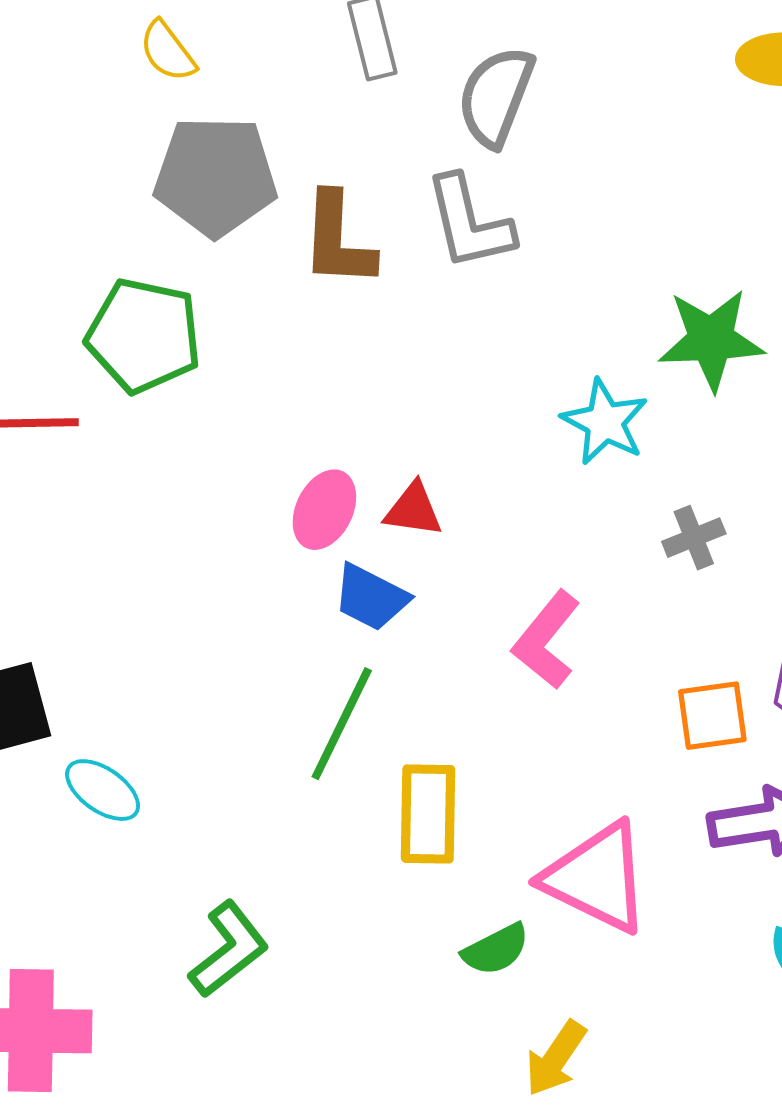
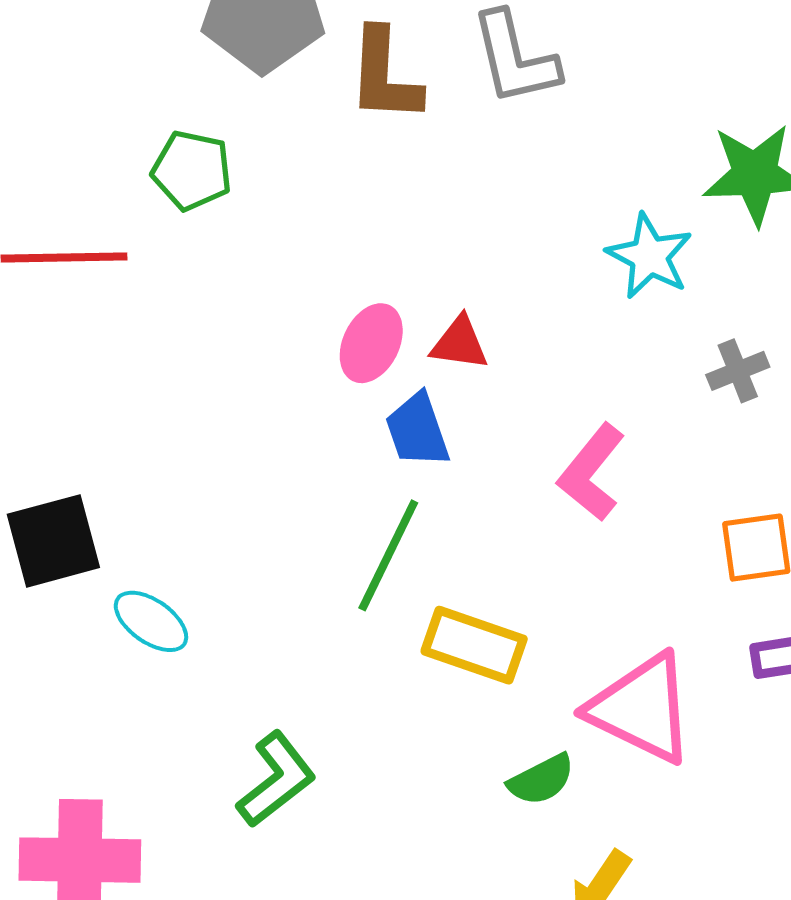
green pentagon: (144, 336) -> (192, 170), size x0.7
blue trapezoid: (371, 597) -> (417, 430), turned 44
yellow rectangle: (428, 814) -> (474, 645), turned -72

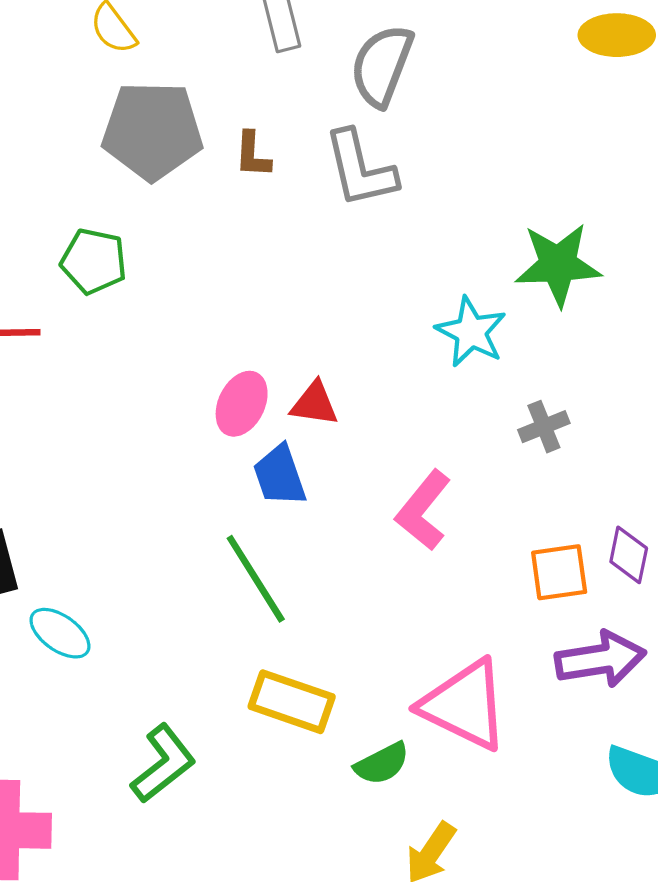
brown L-shape: (384, 75) -> (252, 155), moved, size x0.6
green line: (388, 555) -> (256, 579), turned -58
yellow rectangle: (474, 645) -> (292, 702), moved

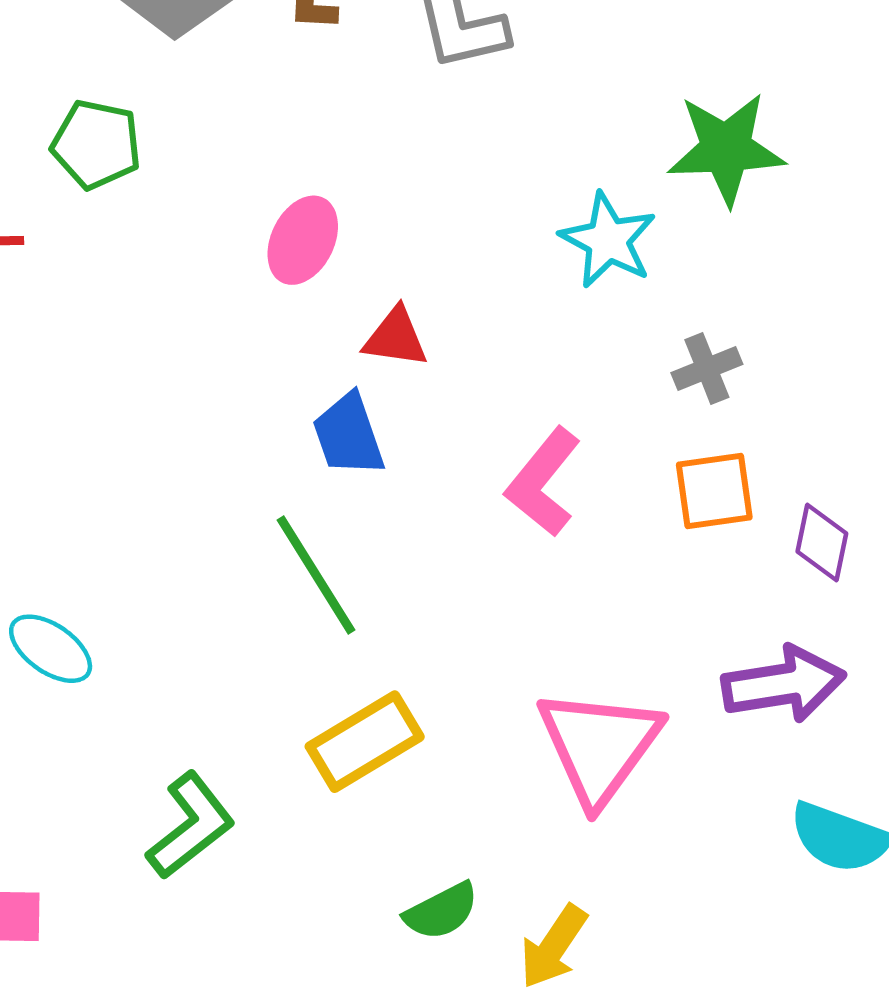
pink ellipse: (242, 404) -> (303, 240), moved
orange square: (559, 572) -> (714, 491), moved
yellow rectangle: (292, 702) -> (365, 742), turned -50
pink triangle: (465, 705) -> (599, 746), turned 40
green semicircle: (382, 764) -> (441, 911), moved

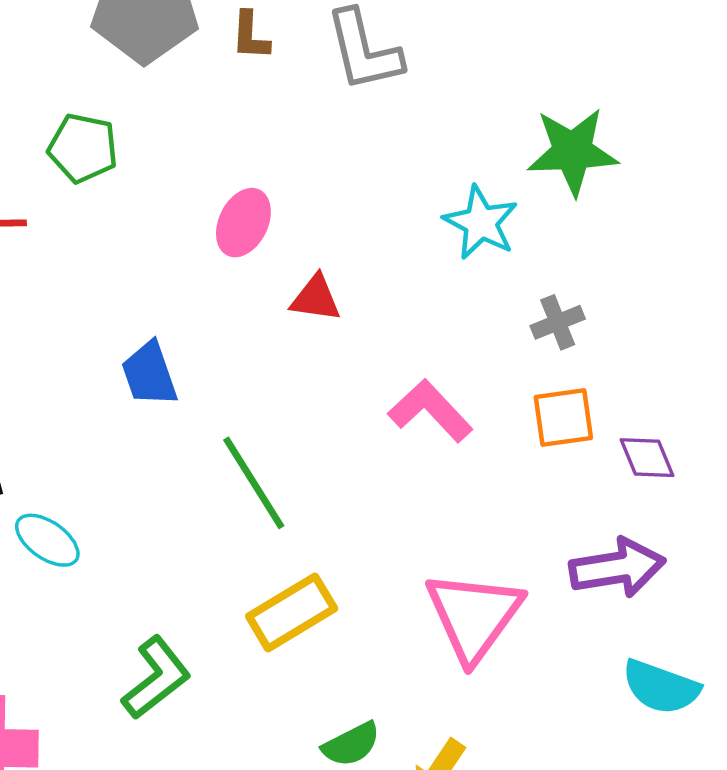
blue trapezoid: (348, 435) -> (149, 374), moved
pink L-shape: (543, 482) -> (430, 411), turned 98
purple diamond: (822, 543) -> (647, 458), turned -34

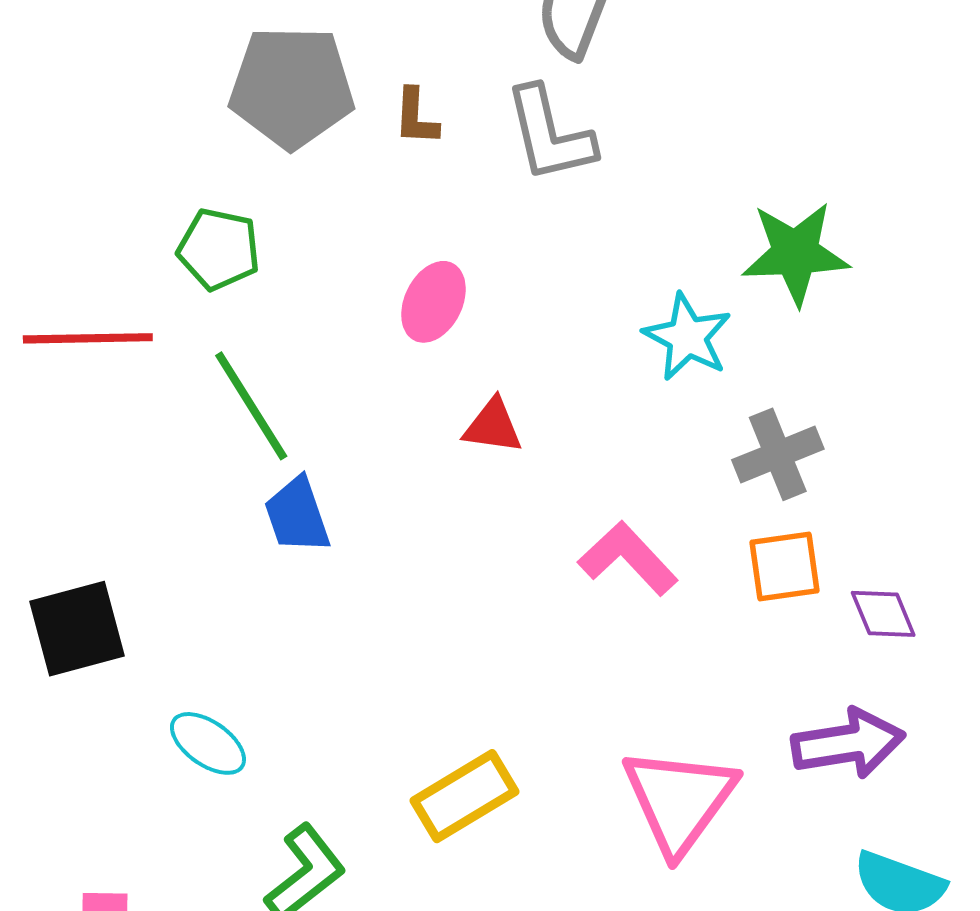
pink ellipse: (243, 223) -> (433, 302), moved
gray cross: (558, 322) -> (778, 454), size x1.4
green line: (254, 483) -> (251, 406), moved
cyan ellipse: (47, 540) -> (208, 743), moved

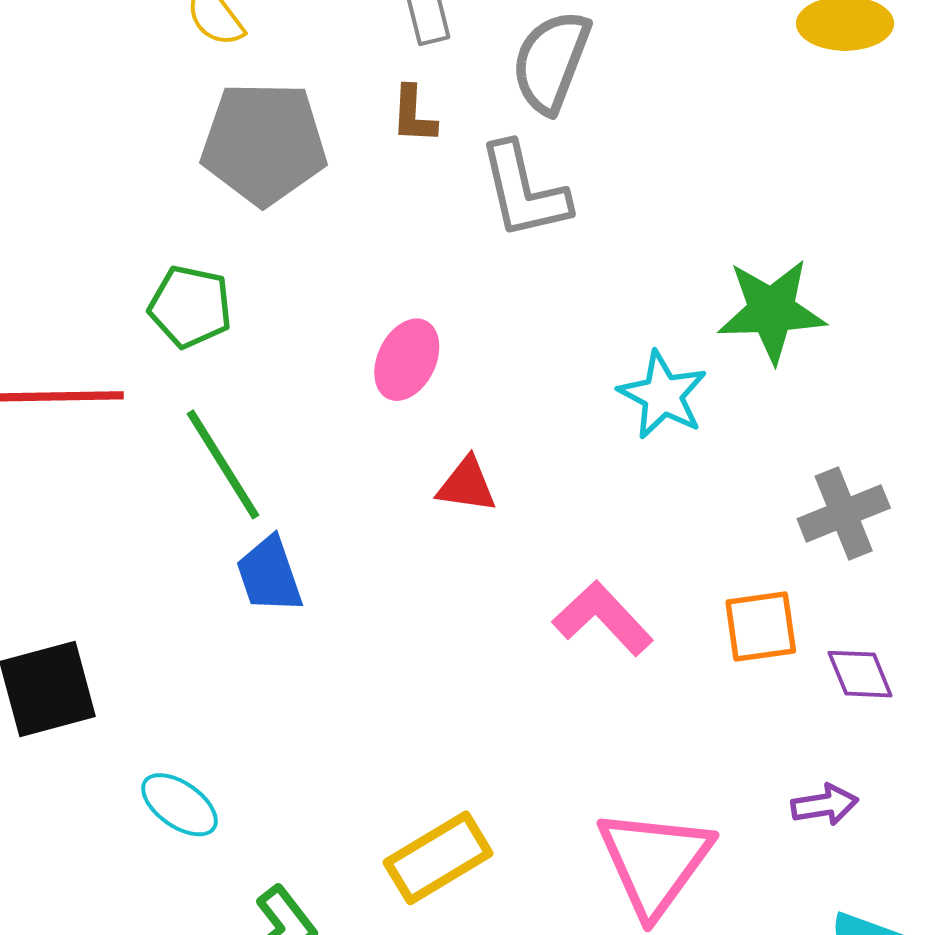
brown L-shape: (416, 117) -> (414, 115), moved
gray cross: (778, 454) -> (844, 513), moved
purple arrow: (848, 743) -> (825, 805), size x0.6

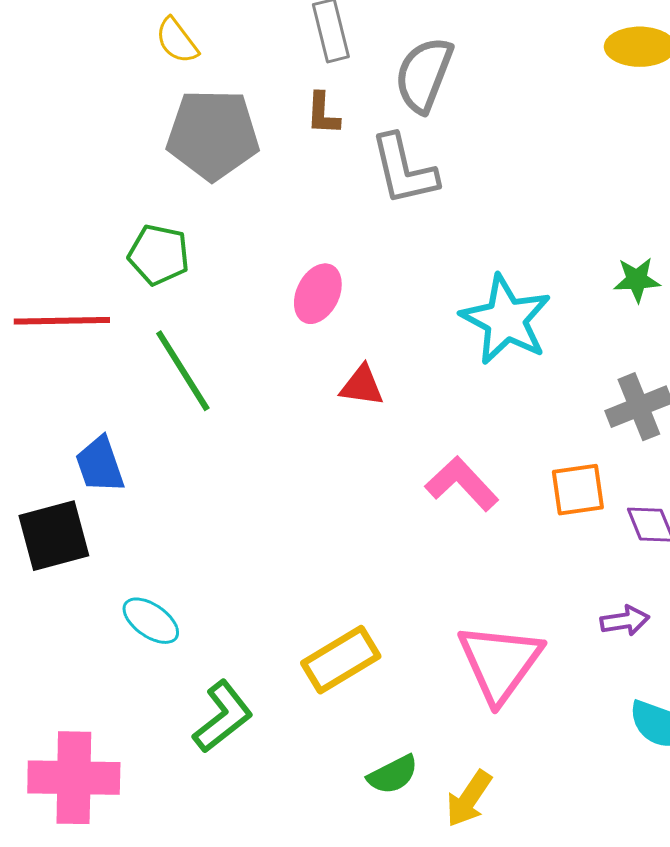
green star: (772, 311) -> (637, 280), moved, size x0.6
cyan star: (663, 395) -> (506, 320), size x1.4
blue trapezoid: (269, 575) -> (100, 465), moved

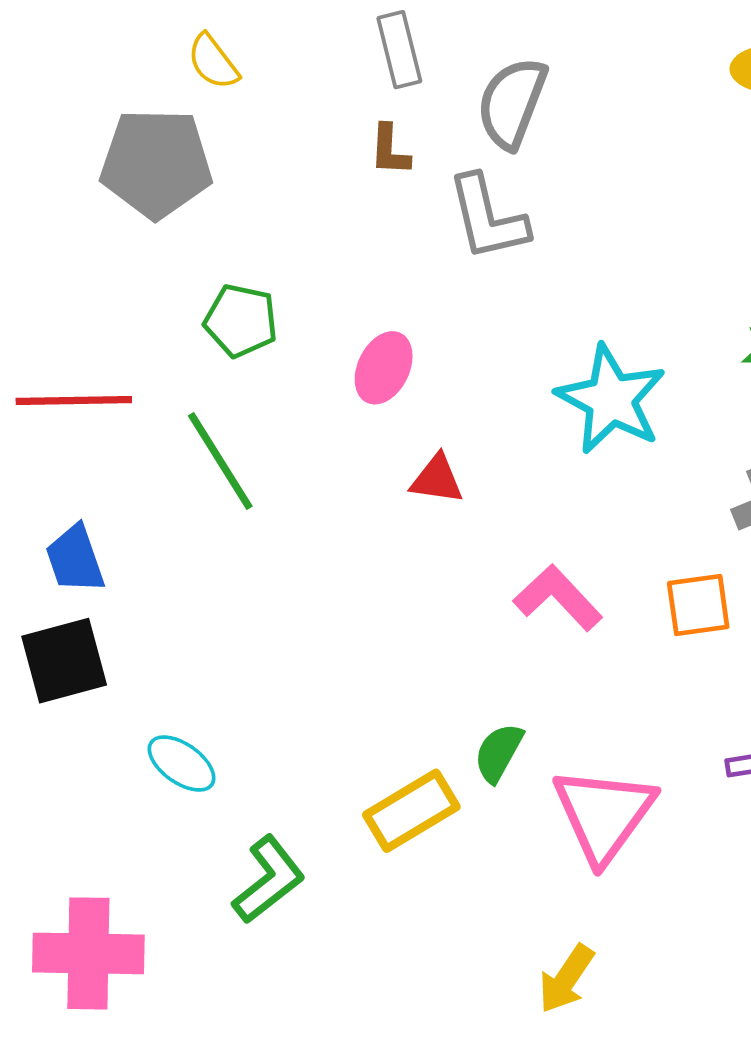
gray pentagon: (213, 135) -> (156, 163), moved
green pentagon: (159, 255) -> (241, 321), moved
blue trapezoid: (100, 465) -> (75, 559), moved
green semicircle: (393, 775) -> (499, 753), moved, turned 146

